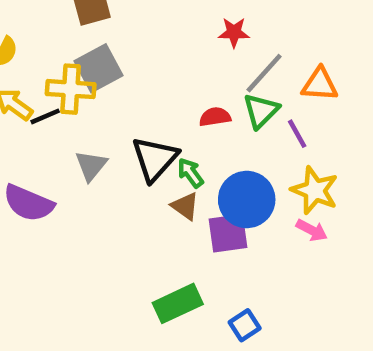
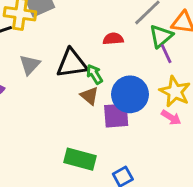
green triangle: (261, 111) -> (161, 36), moved
black triangle: (155, 159) -> (72, 63), turned 36
green rectangle: (178, 303) -> (80, 159), turned 36

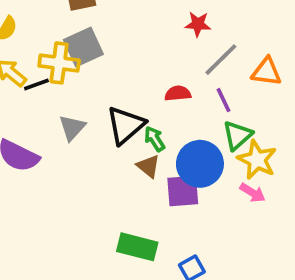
green triangle: (161, 36) -> (237, 135), moved
purple line: (166, 54) -> (224, 100), moved
black triangle: (72, 63) -> (126, 125), turned -32

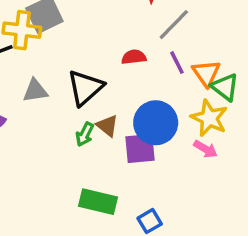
orange triangle: (266, 72) -> (206, 73), moved, turned 48
gray triangle: (72, 128) -> (35, 91), turned 40
green triangle: (237, 135) -> (225, 87), moved, turned -40
green arrow: (155, 139) -> (85, 134), moved, turned -120

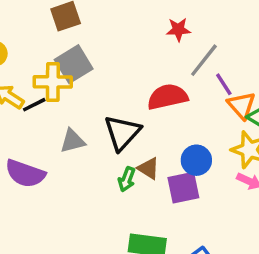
red semicircle: (134, 57) -> (168, 97), size x1.6
purple line: (177, 63) -> (224, 84), moved
blue circle: (156, 123) -> (196, 160), size x0.7

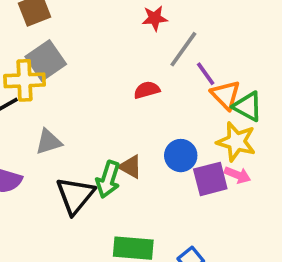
red semicircle: (168, 97) -> (147, 90), size x0.6
black triangle: (122, 133) -> (75, 195), moved
green arrow: (127, 179) -> (108, 179), size x1.4
purple square: (183, 188) -> (210, 179), moved

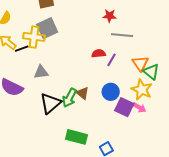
gray line: (183, 49) -> (122, 35), turned 50
purple line: (206, 74) -> (111, 60), moved, turned 56
purple square: (210, 179) -> (124, 107), turned 30

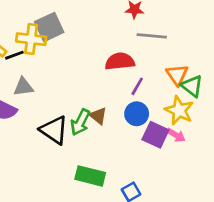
red semicircle: (99, 53) -> (120, 61), size x1.5
purple line: (111, 60) -> (137, 86), moved
gray triangle: (41, 72) -> (23, 87), moved
black triangle: (50, 103) -> (54, 130), turned -45

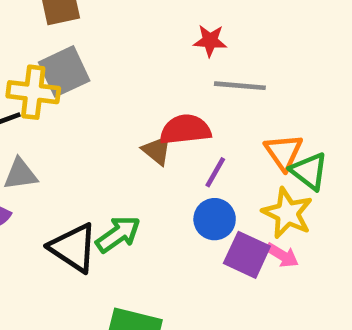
brown triangle: (98, 116) -> (157, 150), moved
green arrow: (80, 122) -> (118, 234), turned -152

